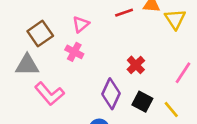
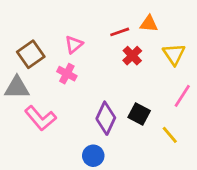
yellow triangle: (175, 19) -> (174, 54), moved
red cross: (136, 65) -> (132, 56), moved
black square: (142, 102) -> (139, 114), moved

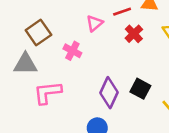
pink triangle: (74, 44) -> (95, 23), moved
pink L-shape: (40, 118) -> (48, 93), turned 124

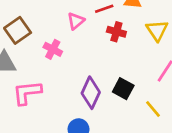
red cross: (134, 34) -> (116, 32), turned -30

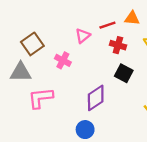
black square: (123, 89) -> (124, 73), moved
purple diamond: (91, 93) -> (96, 98), turned 32

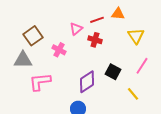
red cross: (118, 45) -> (95, 40), moved
black square: (124, 73) -> (113, 72), moved

